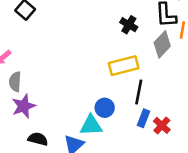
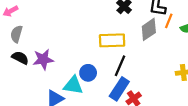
purple star: (24, 106) -> (43, 59), moved
blue rectangle: (144, 118) -> (119, 89), size x1.5
black semicircle: (38, 139) -> (20, 58), moved

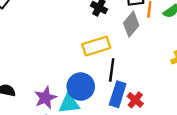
purple star: (43, 59) -> (45, 98), moved
blue circle: (88, 73) -> (81, 87), size x1.5

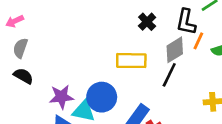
black line: (112, 70) -> (169, 75), moved

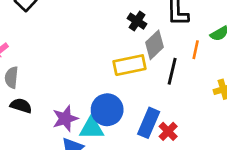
orange line: (198, 41) -> (196, 50), moved
gray diamond: (175, 50) -> (154, 45), moved

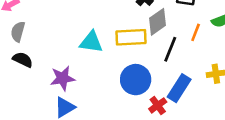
blue circle: (107, 110) -> (136, 80), moved
blue rectangle: (149, 123) -> (179, 88), moved
cyan triangle: (92, 128) -> (91, 42), moved

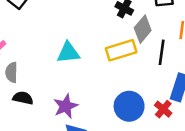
cyan triangle: (91, 42) -> (68, 53), moved
blue circle: (136, 80) -> (129, 106), moved

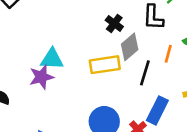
purple star: (66, 106) -> (41, 77), moved

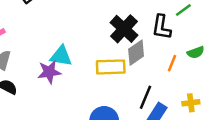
black cross: (114, 23) -> (124, 29), size x1.6
black line: (145, 73) -> (146, 97), moved

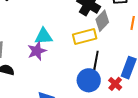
black line: (146, 97) -> (96, 61), moved

